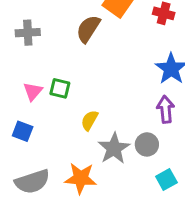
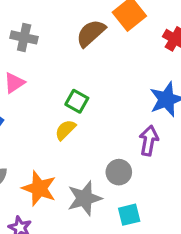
gray cross: (28, 33) -> (24, 37), moved
green square: (60, 88) -> (77, 101), moved
gray star: (114, 148) -> (84, 198), moved

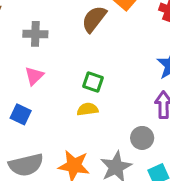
yellow semicircle: (65, 130) -> (88, 109), turned 48

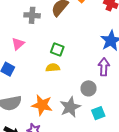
gray cross: (35, 34) -> (32, 15), moved

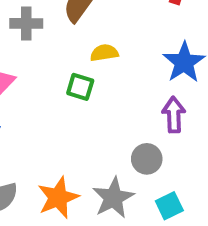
yellow semicircle: (53, 68) -> (104, 53), moved
orange star: (42, 105) -> (58, 198), turned -30

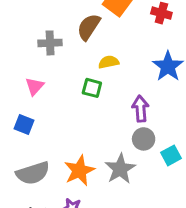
purple arrow: (174, 115) -> (141, 109), moved
cyan square: (169, 206) -> (171, 155), moved

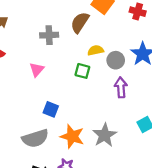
blue square: (24, 125) -> (51, 109), moved
gray circle: (144, 139) -> (116, 60), moved
orange star: (79, 171) -> (72, 136), turned -30

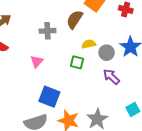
purple arrow: (121, 87) -> (111, 77), turned -42
blue square: (51, 109) -> (49, 97), size x1.5

